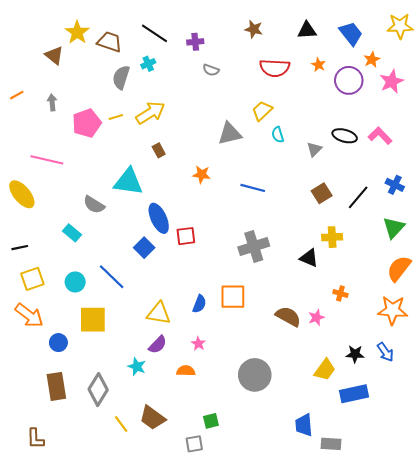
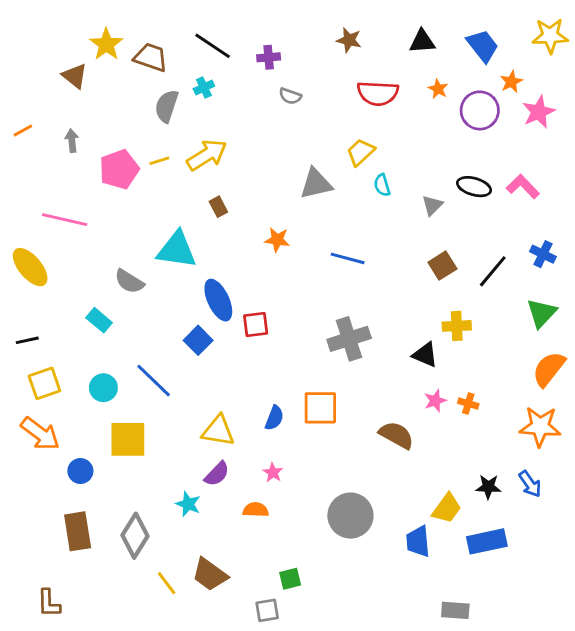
pink star: (316, 318) -> (435, 401), moved
blue trapezoid: (304, 425) -> (418, 541), moved

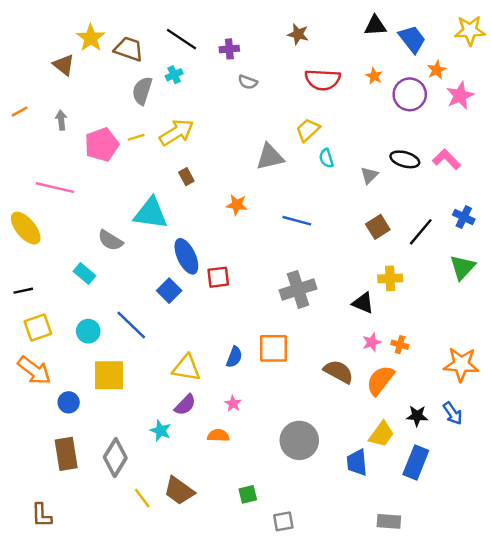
black triangle: (422, 42) -> (375, 26), moved
orange semicircle: (549, 369) -> (380, 380), moved
blue rectangle: (487, 541) -> (416, 462), turned -56
gray square: (267, 610) -> (283, 521), moved

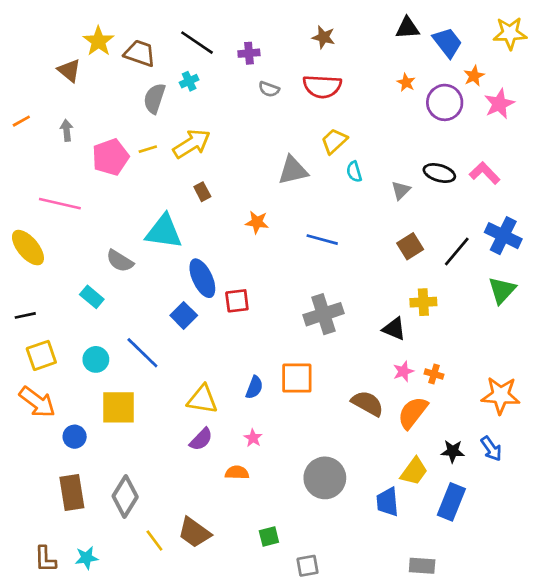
red semicircle: (323, 80) -> (322, 86), moved
blue cross: (464, 217) -> (503, 236), size x1.5
cyan star: (161, 431) -> (87, 558), moved, turned -30

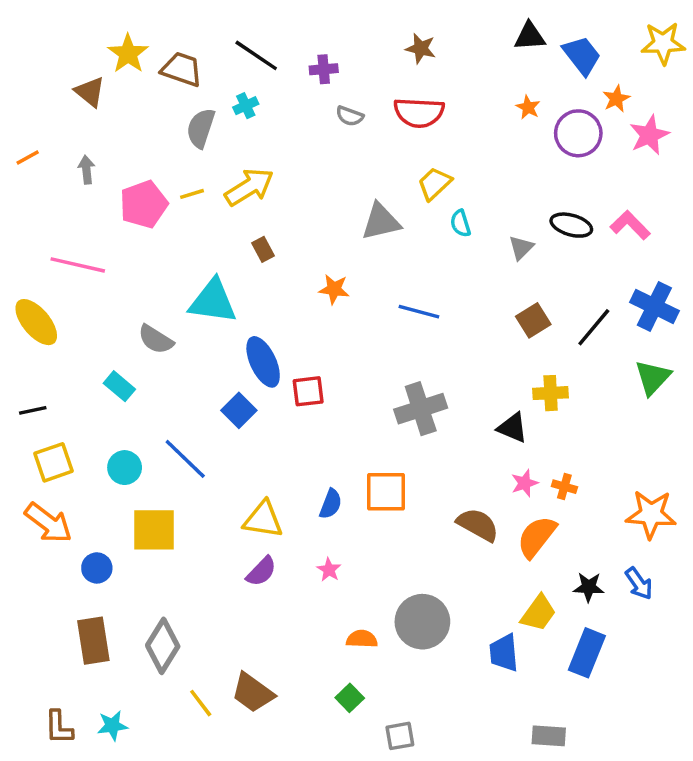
orange semicircle: (237, 473) -> (362, 639), moved
green square: (269, 536) -> (350, 698), turned -30

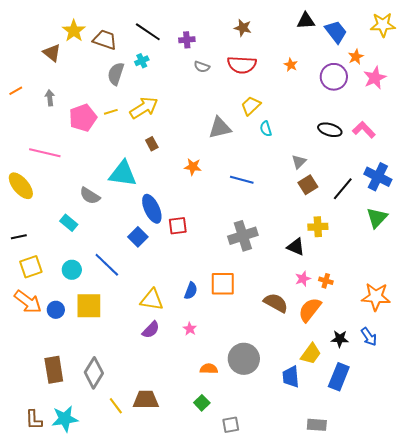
orange star: (528, 107) -> (291, 65), moved
gray triangle: (521, 248) -> (299, 162), moved
blue circle: (97, 568) -> (56, 310), moved
brown trapezoid: (253, 693) -> (146, 400), turned 144
cyan star: (112, 726) -> (65, 419), size x1.5

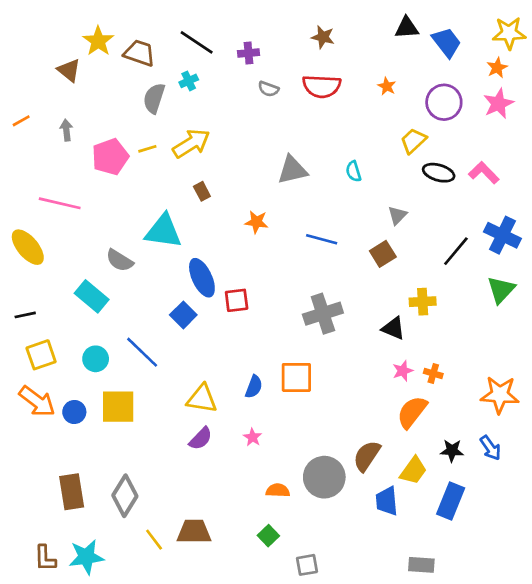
orange star: (356, 57) -> (497, 68), moved
yellow trapezoid: (251, 106) -> (413, 141), moved
brown square: (308, 185) -> (383, 254), moved
cyan rectangle: (69, 223) -> (92, 296), size x1.4
brown semicircle: (276, 303) -> (367, 456), moved, turned -85

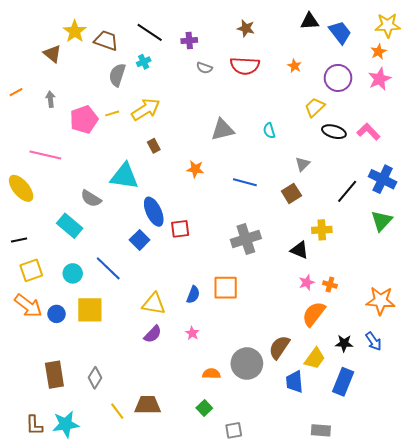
gray diamond: (125, 496) -> (95, 378), size x0.7

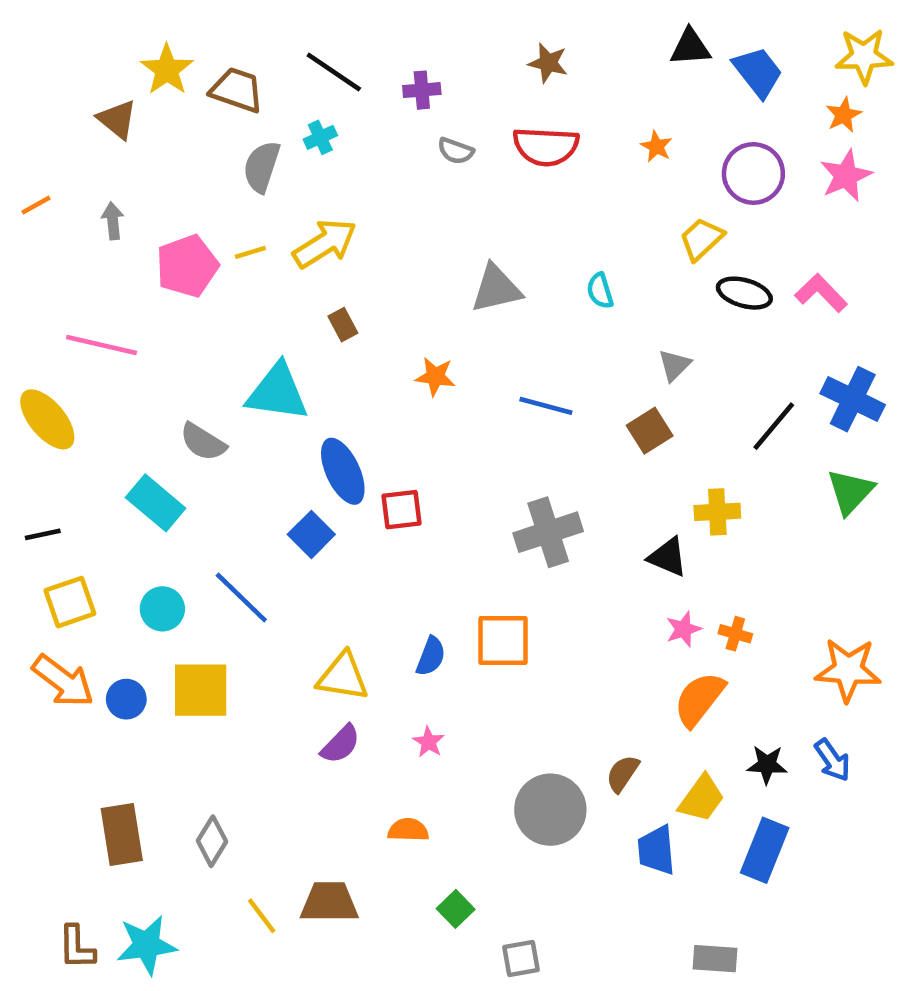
brown semicircle: (279, 347) -> (623, 774), size x0.7
orange semicircle: (211, 374) -> (408, 830), moved

